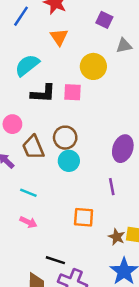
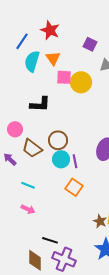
cyan semicircle: (27, 65) -> (32, 61), moved, turned -35
pink square: (73, 92) -> (64, 77), moved
brown trapezoid: (33, 147) -> (32, 148), turned -30
purple line: (112, 187) -> (75, 161), moved
orange square: (84, 217) -> (74, 187), moved, turned 30

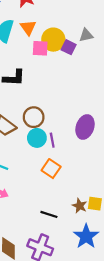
purple square: (90, 44) -> (69, 47), moved
yellow circle: (81, 82) -> (53, 40), moved
black line: (50, 240) -> (49, 214), moved

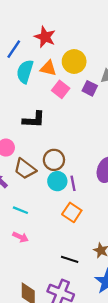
orange triangle: (28, 28) -> (48, 68), turned -42
yellow circle: (53, 40) -> (74, 61), moved
pink square: (40, 48) -> (61, 89), turned 35

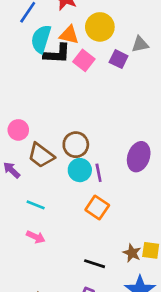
black L-shape: (34, 120) -> (57, 54), moved

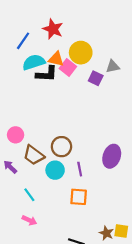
cyan semicircle: (41, 39) -> (34, 62), turned 55
pink square: (84, 60) -> (68, 68), moved
cyan circle: (80, 170) -> (55, 170), moved
cyan line: (36, 205) -> (29, 195), turned 32
orange square: (97, 208) -> (79, 197), turned -30

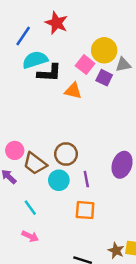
yellow circle: (81, 53) -> (104, 50), moved
orange triangle: (56, 59) -> (73, 91), moved
pink square: (68, 68) -> (85, 65), moved
pink circle: (16, 135) -> (15, 150), moved

